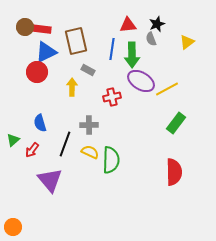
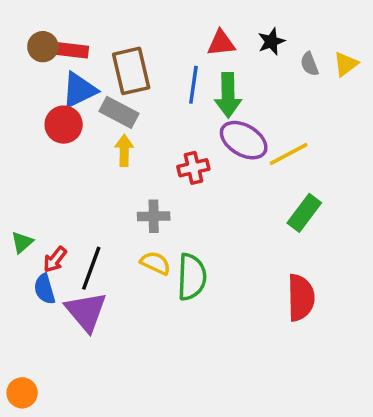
gray semicircle: (151, 39) -> (309, 64), moved
yellow triangle: (187, 42) -> (346, 64), moved
gray rectangle: (88, 70) -> (119, 112), moved, size x1.5
blue semicircle: (40, 123) -> (45, 289), moved
black line: (65, 144) -> (91, 268), moved

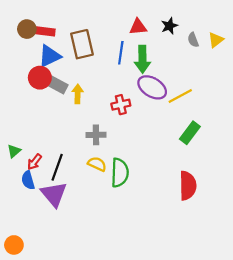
gray rectangle: (119, 112) -> (56, 84), moved

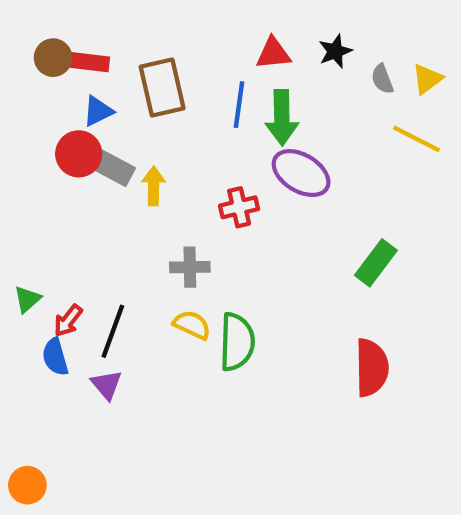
blue triangle: (50, 56) -> (98, 111), size x0.7
yellow line: (180, 96) -> (416, 139), moved, turned 55
purple triangle: (54, 194) -> (107, 385), size x0.6

